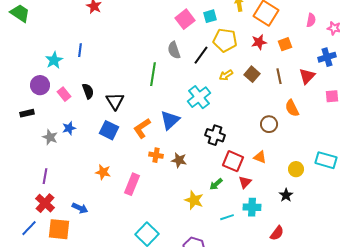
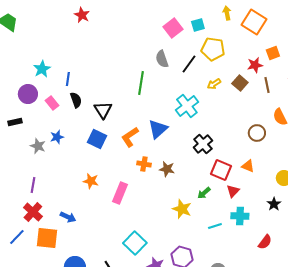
red star: (259, 42) -> (255, 65), moved
blue line: (80, 50) -> (68, 79), moved
black cross: (215, 135) -> (203, 144), turned 30

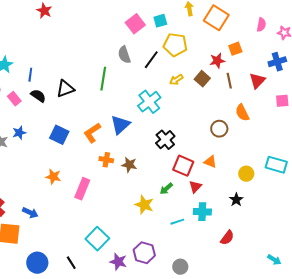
black semicircle: (76, 100) -> (38, 96), turned -35
black triangle: (103, 110) -> (65, 89), moved, turned 42

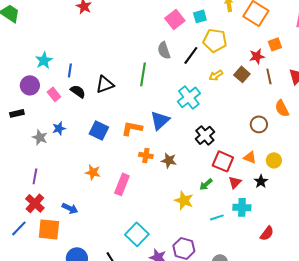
orange L-shape: (92, 133) -> (132, 128), turned 45
yellow circle: (246, 174) -> (274, 160), moved
black star: (236, 200) -> (261, 181), moved

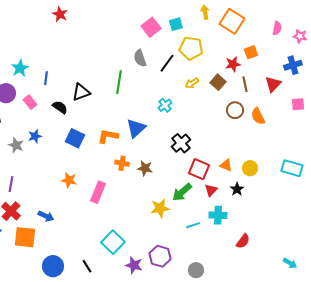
black semicircle: (78, 91) -> (60, 107), moved
cyan cross: (189, 97) -> (165, 105), size x0.6
brown circle: (259, 124) -> (235, 110), moved
green arrow: (206, 184) -> (182, 192), size x1.5
yellow star: (184, 200) -> (160, 208), turned -30

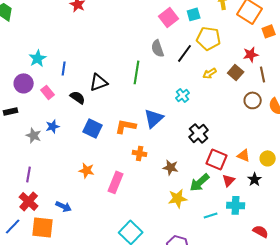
orange square: (251, 52) -> (269, 31), moved
brown star: (145, 168) -> (171, 167), moved
red semicircle: (243, 241) -> (261, 231), turned -98

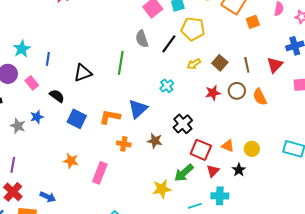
red star: (251, 54) -> (213, 93), moved
black semicircle: (78, 97) -> (57, 96), moved
brown star: (171, 167) -> (155, 141), moved

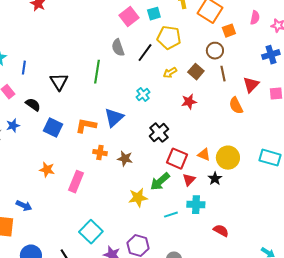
red triangle: (275, 65) -> (251, 85), moved
black triangle: (83, 73) -> (59, 82), turned -42
brown circle: (237, 91) -> (215, 51), moved
brown star: (155, 141) -> (125, 159), moved
yellow circle: (252, 149) -> (228, 158), size x1.5

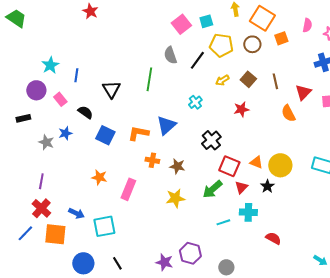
brown circle: (215, 51) -> (252, 44), moved
yellow star: (138, 198) -> (175, 198), moved
cyan square: (91, 232) -> (104, 226), moved, turned 35

